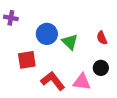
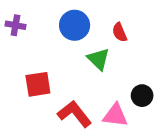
blue circle: (47, 34) -> (75, 25), moved
red semicircle: (102, 38) -> (120, 32), moved

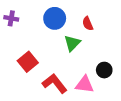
green triangle: (98, 59) -> (72, 43), turned 30
red square: (38, 84) -> (28, 62), turned -30

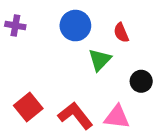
red square: (28, 62) -> (28, 107), moved
black circle: (104, 70) -> (141, 81), moved

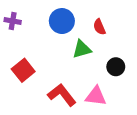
green triangle: (100, 60) -> (82, 49), turned 30
red square: (28, 107) -> (23, 70), moved

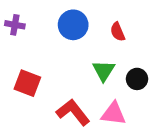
green triangle: (82, 49) -> (104, 71), moved, turned -42
red square: (23, 70) -> (27, 83), turned -30

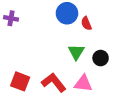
blue circle: (73, 25) -> (67, 13), moved
red square: (27, 83) -> (20, 81), moved

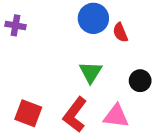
green triangle: (76, 52) -> (91, 72), moved
red L-shape: (54, 82) -> (75, 115), turned -105

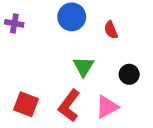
blue circle: (93, 18) -> (72, 17), moved
pink triangle: (116, 116) -> (107, 107), turned -35

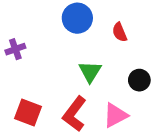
purple cross: (14, 23) -> (15, 49), moved, turned -30

